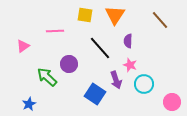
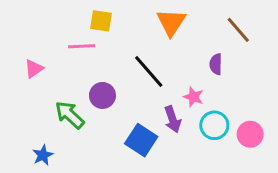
yellow square: (85, 15) -> (101, 21), moved
purple semicircle: (128, 41) -> (216, 64), moved
pink circle: (172, 102) -> (250, 134), moved

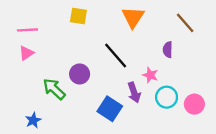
pink line: (82, 46) -> (27, 30), moved

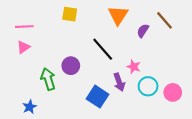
purple semicircle: (168, 50) -> (143, 31), moved, turned 32
green arrow: (54, 89) -> (48, 79), turned 30

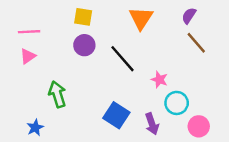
brown line: (164, 20) -> (196, 43), moved
purple semicircle: (143, 31) -> (189, 16), moved
purple circle: (71, 66) -> (84, 45), moved
purple arrow: (119, 82) -> (152, 124), moved
pink circle: (173, 92) -> (199, 126), moved

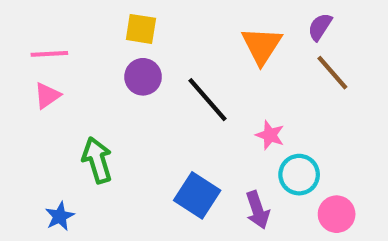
orange triangle: (141, 18) -> (262, 46), moved

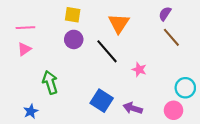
orange triangle: (262, 46) -> (119, 23), moved
cyan circle: (299, 175) -> (185, 88), moved
purple arrow: (257, 210) -> (133, 108), turned 126

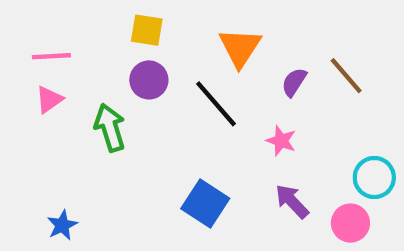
purple semicircle: (165, 14) -> (294, 82), moved
green arrow: (50, 82) -> (110, 128), moved
purple arrow: (133, 108) -> (292, 201), moved, turned 30

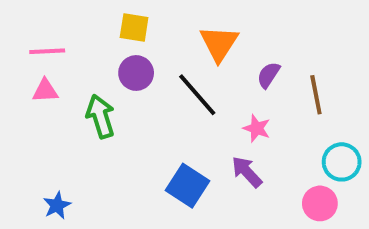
brown line: (346, 76) -> (316, 95), moved, turned 30
pink triangle: (49, 99) -> (45, 91), turned 32
purple arrow: (292, 201) -> (247, 172), moved

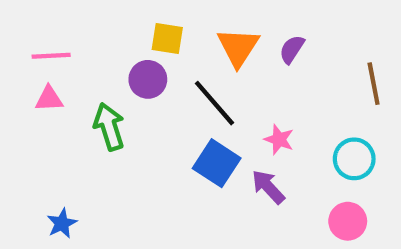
yellow square: (134, 28) -> (167, 39), moved
purple semicircle: (268, 75) -> (292, 49), moved
brown line: (316, 95) -> (374, 84), moved
cyan circle: (342, 162) -> (354, 159), moved
blue square: (187, 186) -> (217, 163), moved

